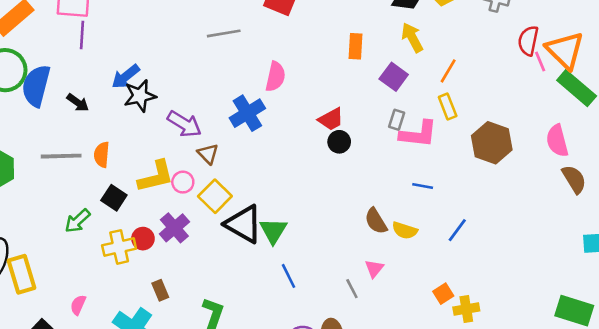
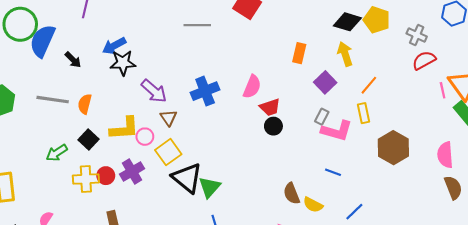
red semicircle: (528, 41) -> (424, 60), moved, turned 40
pink semicircle: (275, 77) -> (252, 87), moved

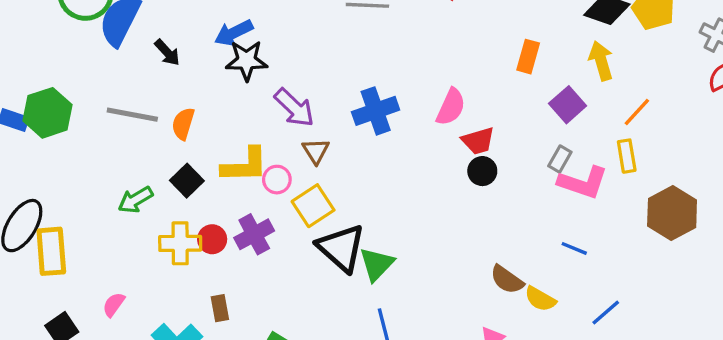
brown semicircle: (292, 194) -> (507, 280), turned -35

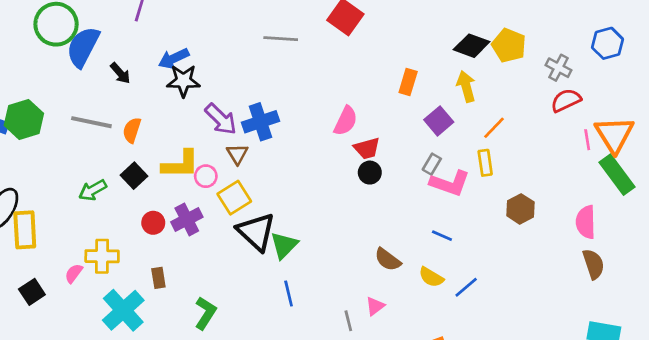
blue cross: (376, 111) -> (260, 122), moved
brown hexagon: (672, 213) -> (520, 209), size x0.7
yellow cross: (180, 243) -> (102, 256), moved
yellow semicircle: (540, 299) -> (431, 277), moved

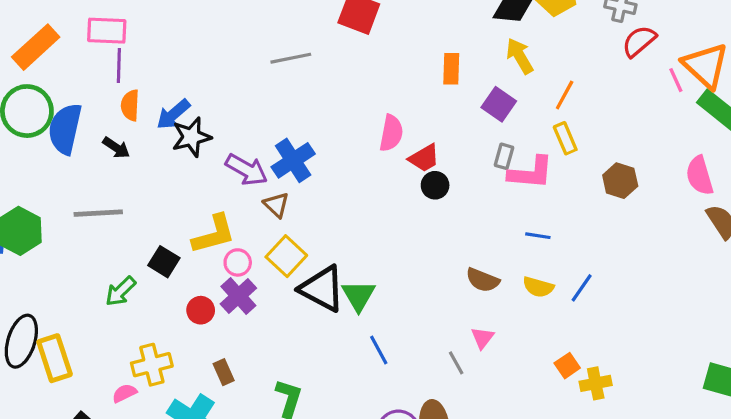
orange semicircle: (132, 130) -> (130, 105), moved
pink circle: (206, 176) -> (238, 262), moved
pink semicircle: (74, 273) -> (124, 393), turned 42

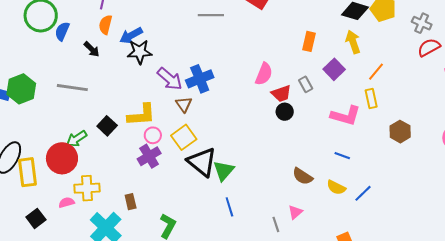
blue semicircle: (65, 129) -> (62, 31), size x0.6
gray rectangle: (504, 156) -> (306, 84), moved, turned -56
red circle: (201, 310) -> (62, 158), moved, size x1.8

